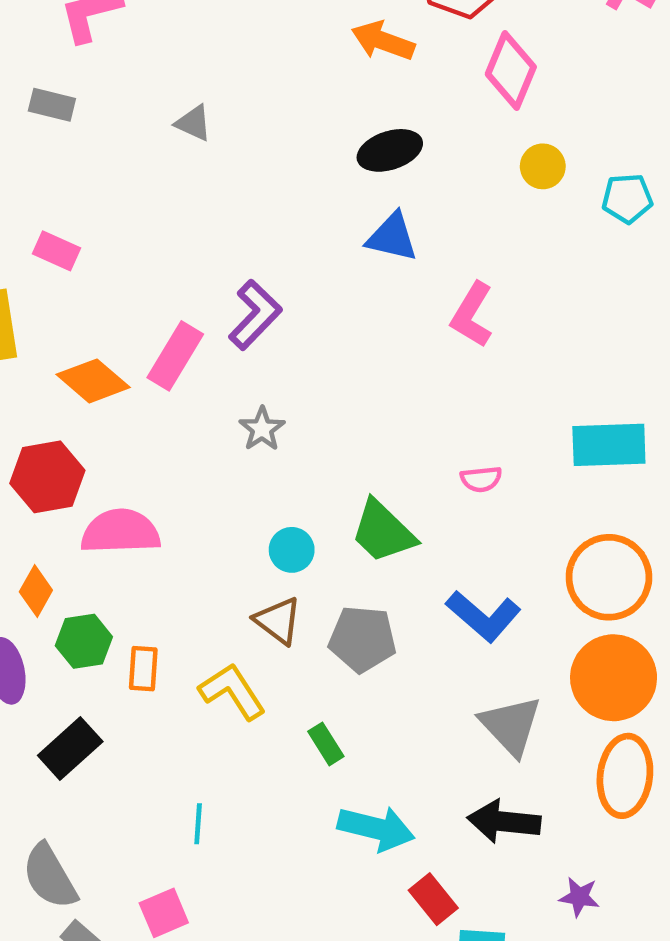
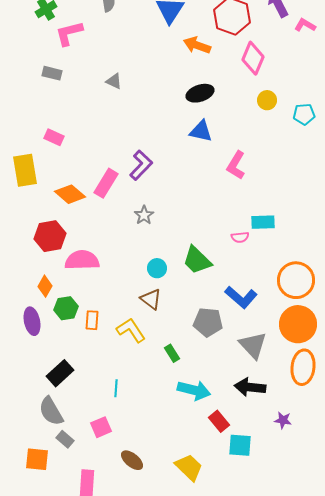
cyan rectangle: (609, 445) -> (263, 222), moved, size x0.7
gray pentagon: (362, 639) -> (208, 322), moved
black rectangle: (70, 748) -> (60, 373), moved

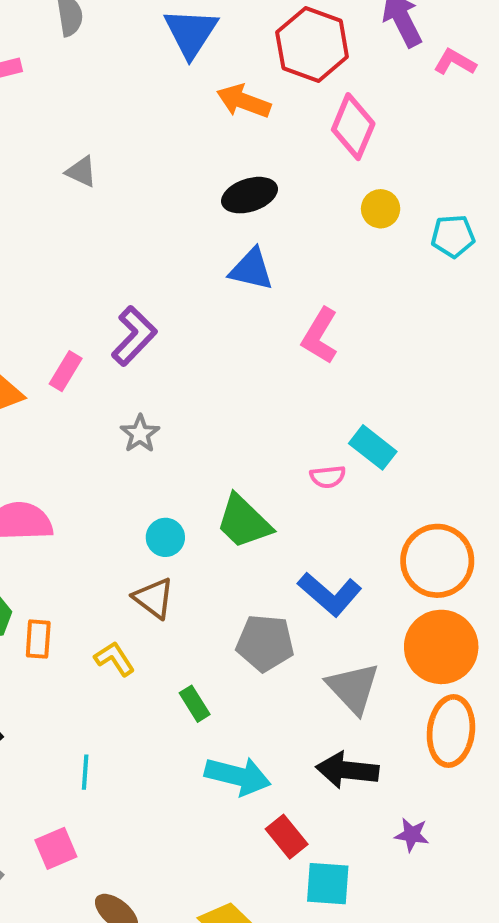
pink rectangle: (106, 183) -> (66, 371), size x0.7
cyan rectangle: (263, 222) -> (373, 447), turned 40
yellow L-shape: (131, 330) -> (115, 659), size x0.7

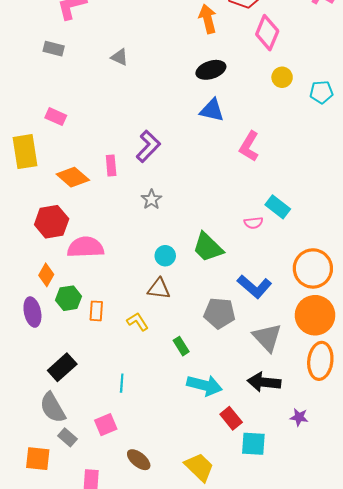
orange arrow: (244, 101) -> (208, 19), turned 56
pink rectangle: (66, 371) -> (111, 165), turned -36
brown triangle: (154, 598) -> (159, 289), turned -30

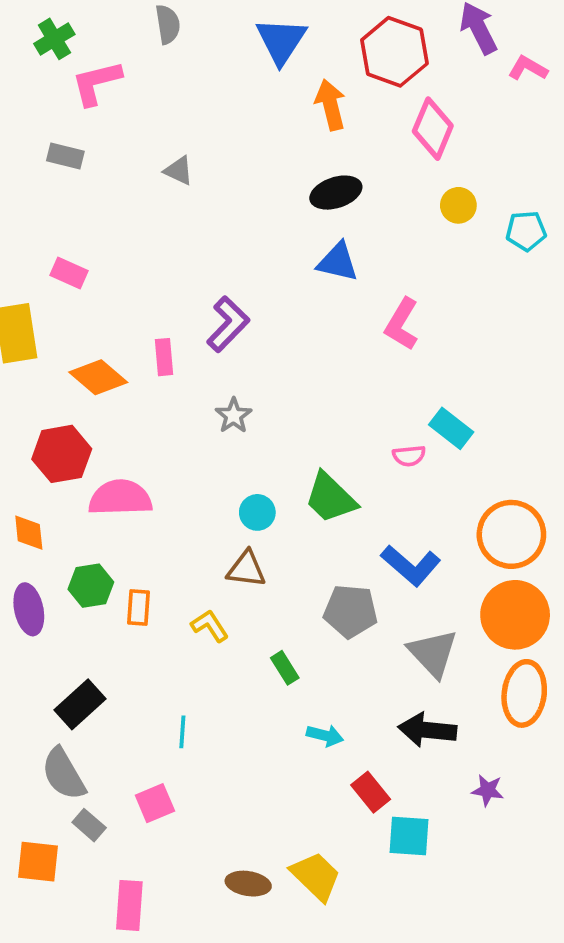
orange diamond: (46, 275) -> (29, 533), moved, turned -35
cyan arrow: (205, 385) -> (325, 735), size x0.6
brown ellipse: (139, 460) -> (248, 884), moved, turned -30

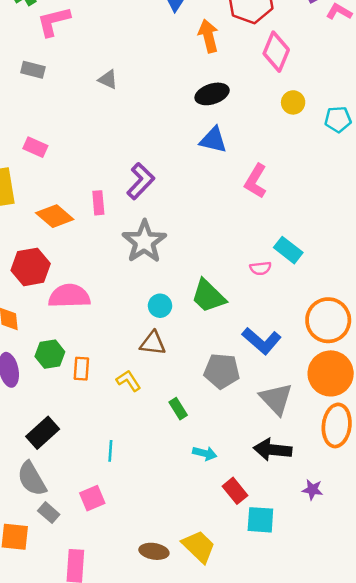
gray star: (234, 416) -> (144, 242), size x1.8

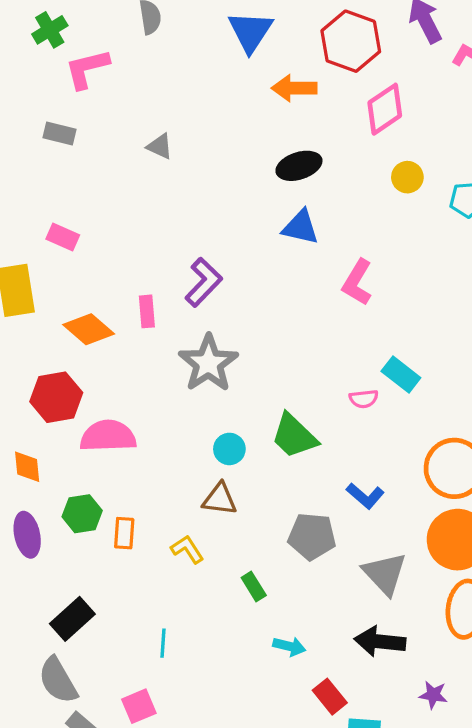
orange arrow: (208, 36) -> (294, 88), turned -76
pink diamond: (276, 52) -> (385, 109), turned 33
blue L-shape: (262, 341) -> (365, 496), size x0.7

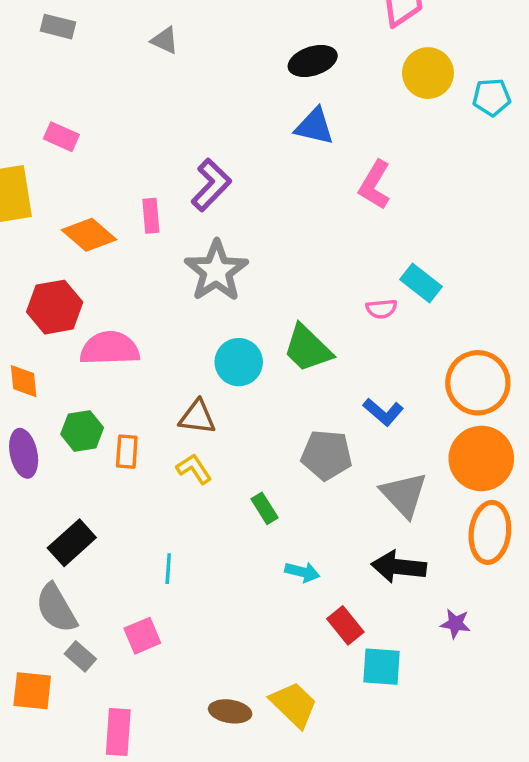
yellow circle: (407, 177) -> (428, 73), size x1.5
cyan circle: (229, 449) -> (239, 362), size x1.4
brown triangle: (220, 499) -> (197, 417), moved

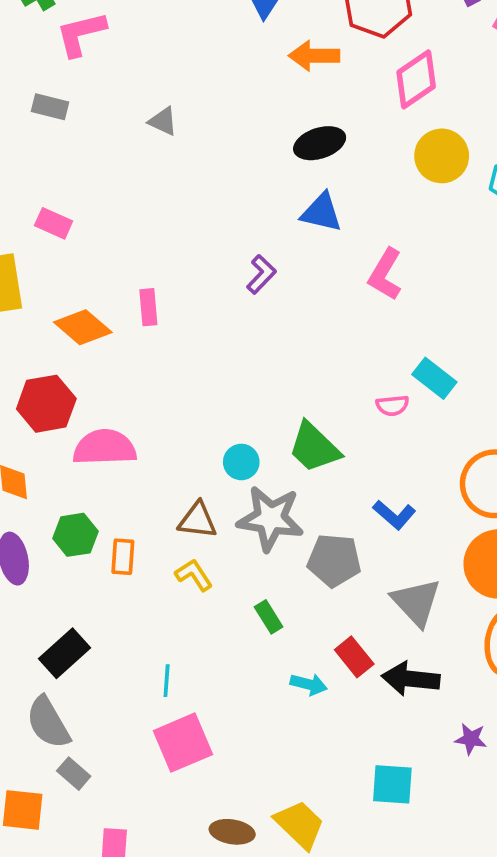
purple L-shape: (211, 185) -> (261, 274), moved, size x0.7
gray star: (216, 271) -> (270, 518), moved, turned -30
cyan circle: (239, 362) -> (241, 462), size x0.7
red rectangle: (345, 625) -> (354, 657), moved
pink square: (142, 636) -> (183, 743), moved, size x1.5

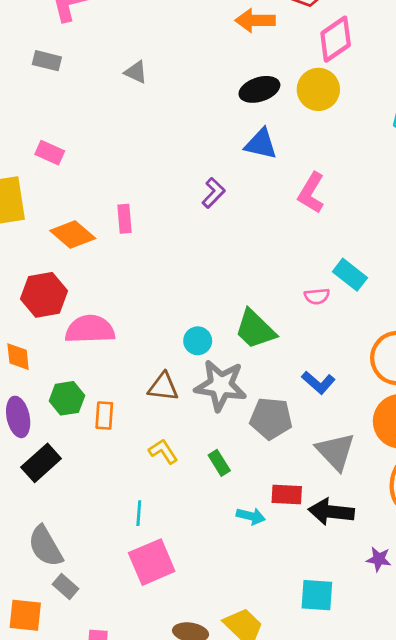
yellow circle: (442, 156) -> (318, 89), moved
yellow L-shape: (194, 575) -> (163, 451), moved
black rectangle: (65, 653) -> (41, 463), moved
red rectangle: (354, 657) -> (287, 495), turned -48

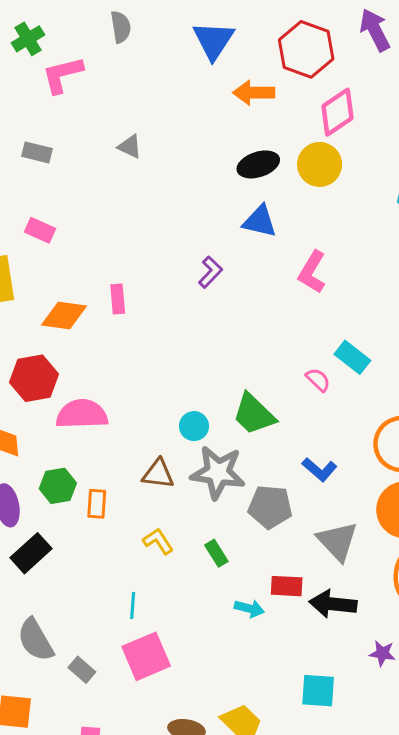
gray rectangle: (47, 61) -> (37, 152), moved
orange diamond: (73, 234) -> (64, 315), turned -33
pink semicircle: (317, 296) -> (318, 380), turned -130
gray rectangle: (66, 586) -> (82, 670), moved

